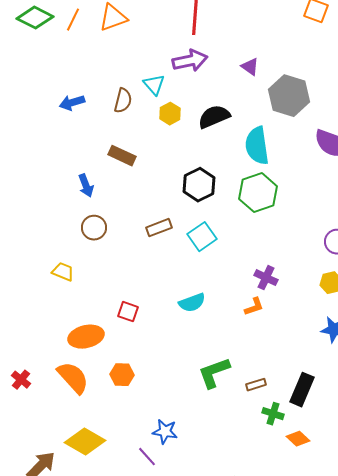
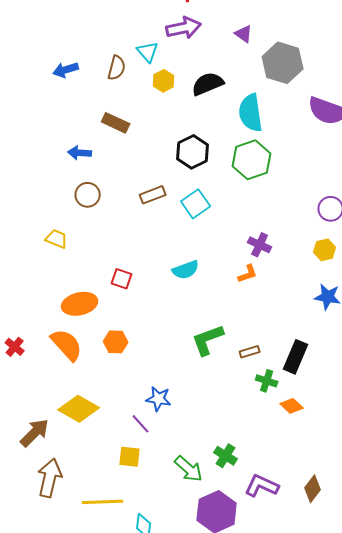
blue arrow: (86, 186) -> (80, 153), turned 115

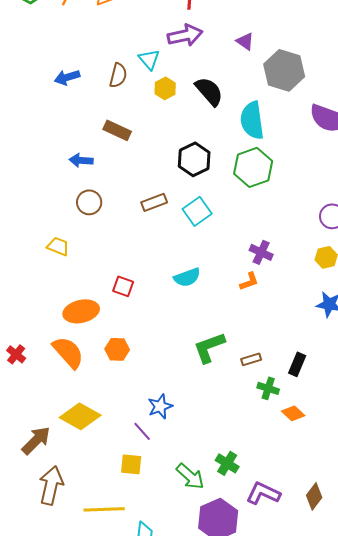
black semicircle: (208, 84) -> (209, 91), turned 72
black rectangle: (296, 357) -> (297, 364), size x0.7
blue star: (159, 399) -> (160, 406), turned -30

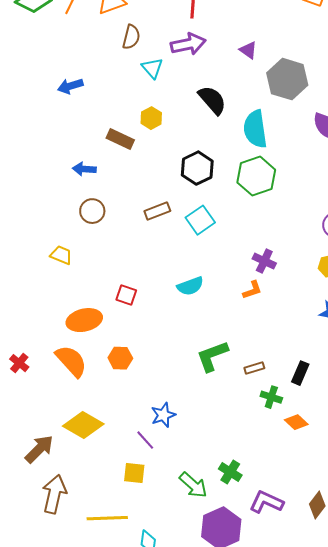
brown semicircle: (118, 75) -> (131, 37), moved
yellow hexagon: (165, 88) -> (151, 118), moved

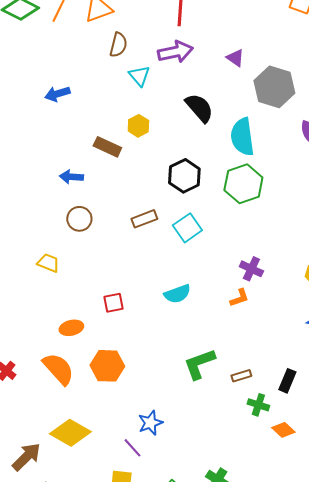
red square: (126, 295) -> (113, 303), turned -30
orange ellipse: (84, 320) -> (71, 328), size x0.7
orange hexagon: (120, 358) -> (107, 366), size x1.4

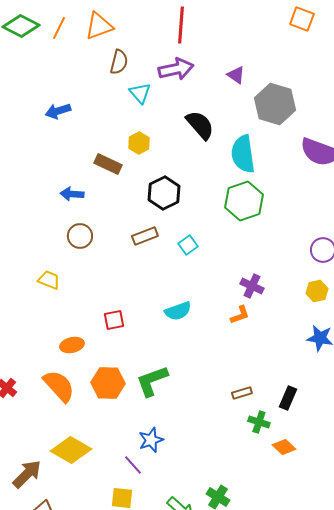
black hexagon: (184, 176) -> (164, 193), moved
cyan square: (187, 228) -> (188, 245), size x0.7
green L-shape: (199, 364) -> (152, 381), moved

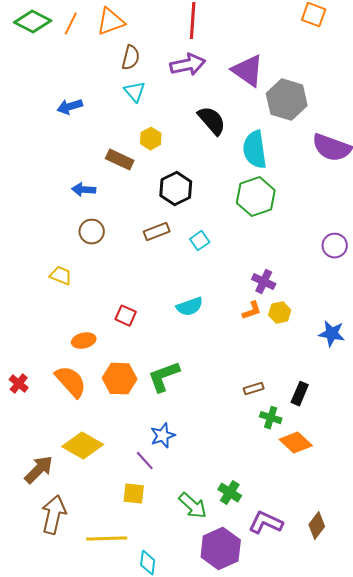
purple triangle: (236, 75) -> (248, 71), size x1.8
cyan triangle: (140, 93) -> (135, 92), moved
yellow hexagon: (317, 291) -> (280, 313), moved
red square: (114, 320) -> (126, 316), turned 35
orange diamond: (284, 447) -> (296, 443), size x1.4

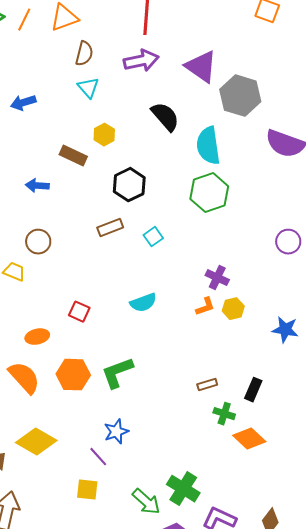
brown circle: (92, 232) -> (38, 242), moved
green cross: (230, 493) -> (183, 489), size x1.4

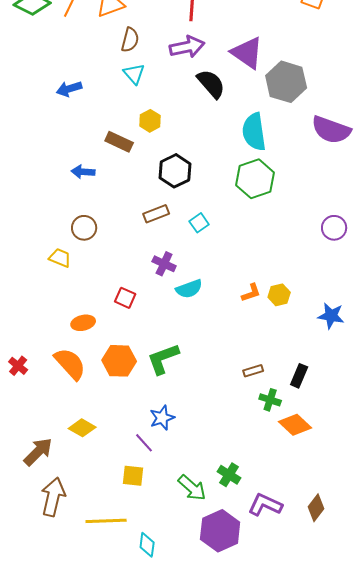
black semicircle: (165, 117) -> (211, 84), moved
purple cross: (217, 278) -> (164, 264), moved
yellow diamond: (36, 442) -> (82, 428), size x0.7
green cross: (183, 489) -> (229, 475), size x0.7

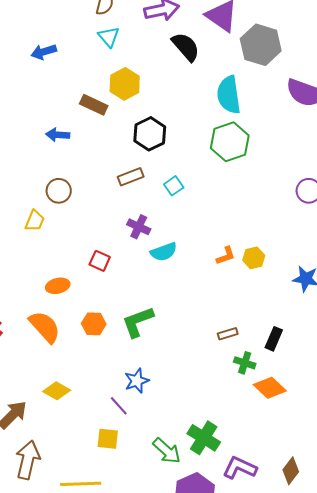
yellow hexagon: (150, 121) -> (125, 84), size x1.4
yellow trapezoid: (60, 258) -> (35, 221), turned 90
orange hexagon: (119, 361) -> (94, 324), size x0.7
green cross: (229, 475) -> (204, 438), size x1.4

